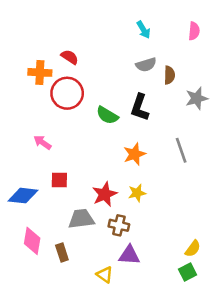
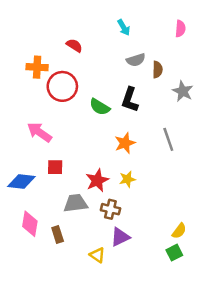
cyan arrow: (144, 30) -> (124, 27), moved
red semicircle: (70, 57) -> (74, 45), moved
gray star: (197, 98) -> (183, 91), turned -30
pink arrow: (42, 142) -> (39, 132), size x1.5
purple triangle: (129, 255) -> (120, 237), turned -30

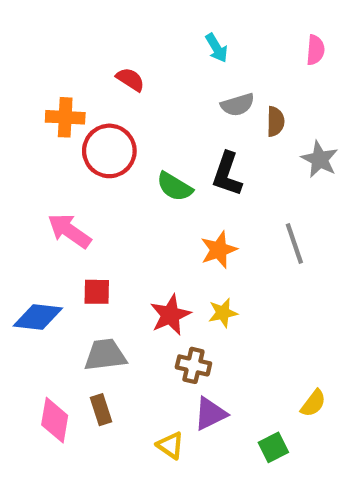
gray trapezoid: (76, 203) -> (105, 355), moved
pink diamond: (30, 224) -> (55, 420), moved
green square: (174, 253) -> (273, 447), moved

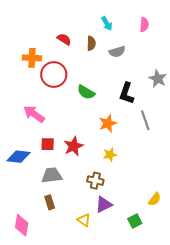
pink semicircle: (315, 50) -> (144, 25), moved
brown semicircle: (275, 122) -> (91, 43), moved
black L-shape: (227, 174) -> (127, 93), moved
red star: (170, 315) -> (74, 146), moved
pink diamond: (55, 420) -> (22, 225), moved

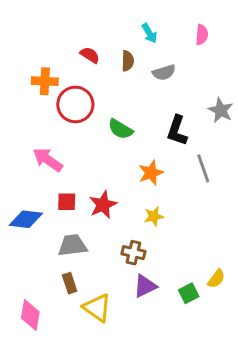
yellow triangle: (84, 220) -> (97, 308), moved, size x1.5
green square: (135, 221) -> (189, 293), moved

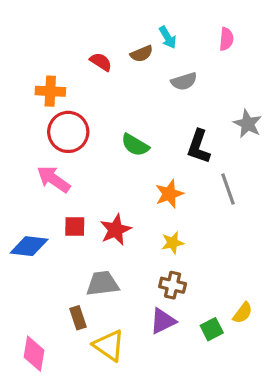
brown semicircle: (128, 61) -> (142, 54), moved, turned 66
red circle: (75, 104) -> (68, 132), moved
gray trapezoid: (72, 245) -> (102, 284), moved
brown cross: (133, 253) -> (173, 285), moved

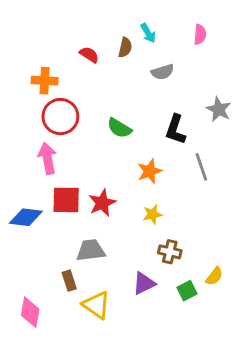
brown semicircle: (142, 54) -> (125, 47), turned -54
pink arrow: (54, 179) -> (47, 158), turned 44
red square: (75, 226) -> (66, 200), size x1.5
brown cross: (173, 285) -> (170, 252), moved

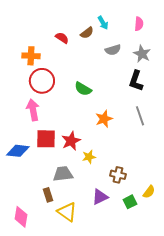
brown semicircle: (125, 47) -> (87, 33), turned 40
gray star: (219, 109) -> (142, 54), moved
black L-shape: (175, 129) -> (136, 81), moved
yellow star: (152, 214) -> (89, 157), moved

